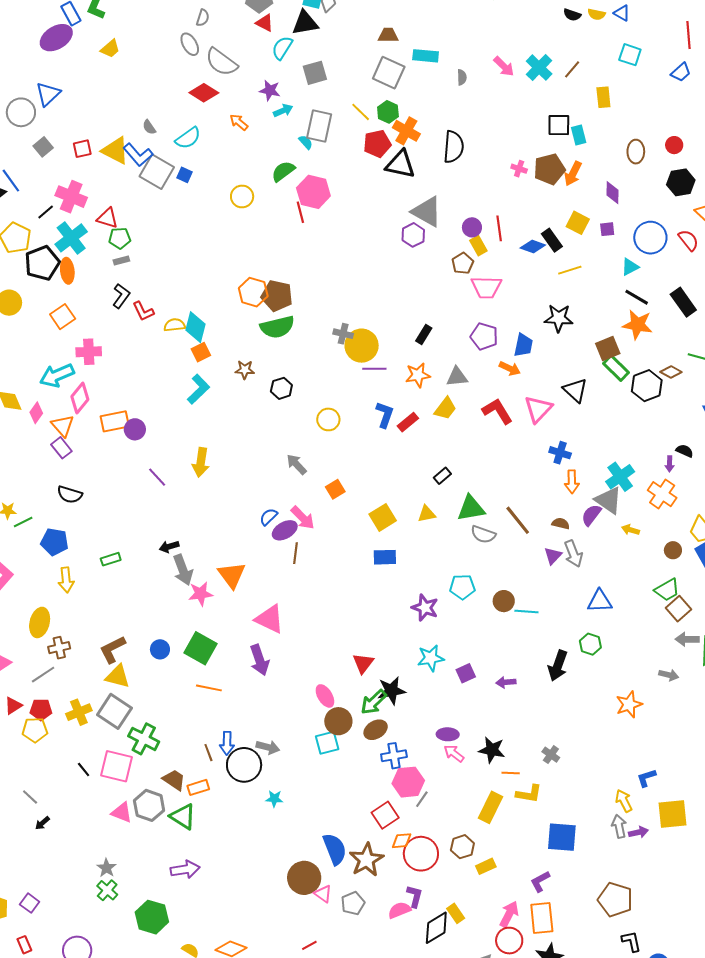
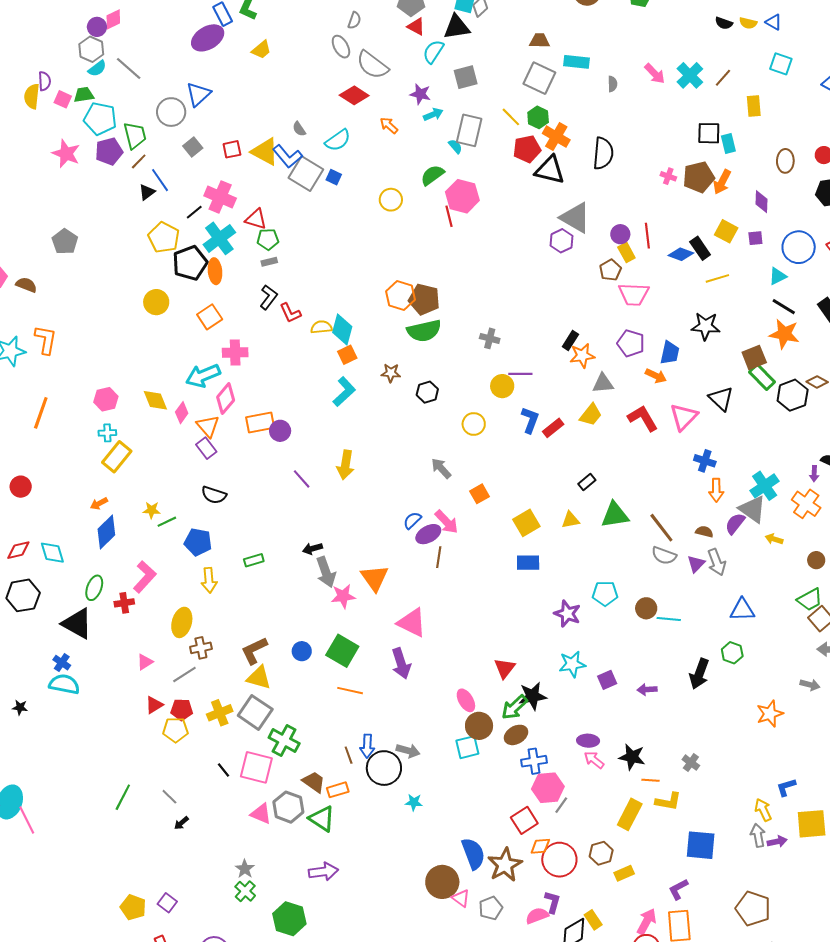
yellow circle: (362, 346) -> (502, 386), moved, size x0.7
orange star: (418, 375) -> (582, 356), moved
gray semicircle: (483, 534) -> (664, 555), moved

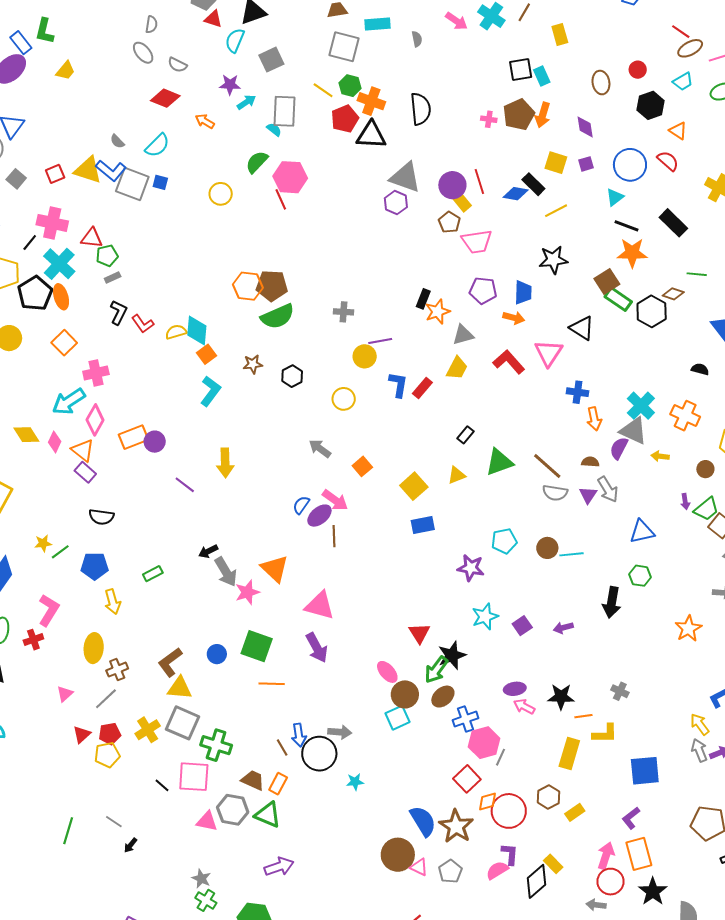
gray semicircle: (372, 65) -> (177, 65), size x0.6
purple circle: (620, 234) -> (452, 185), size x1.4
purple arrow: (814, 474) -> (685, 502), moved
orange rectangle: (338, 790) -> (278, 784), turned -35

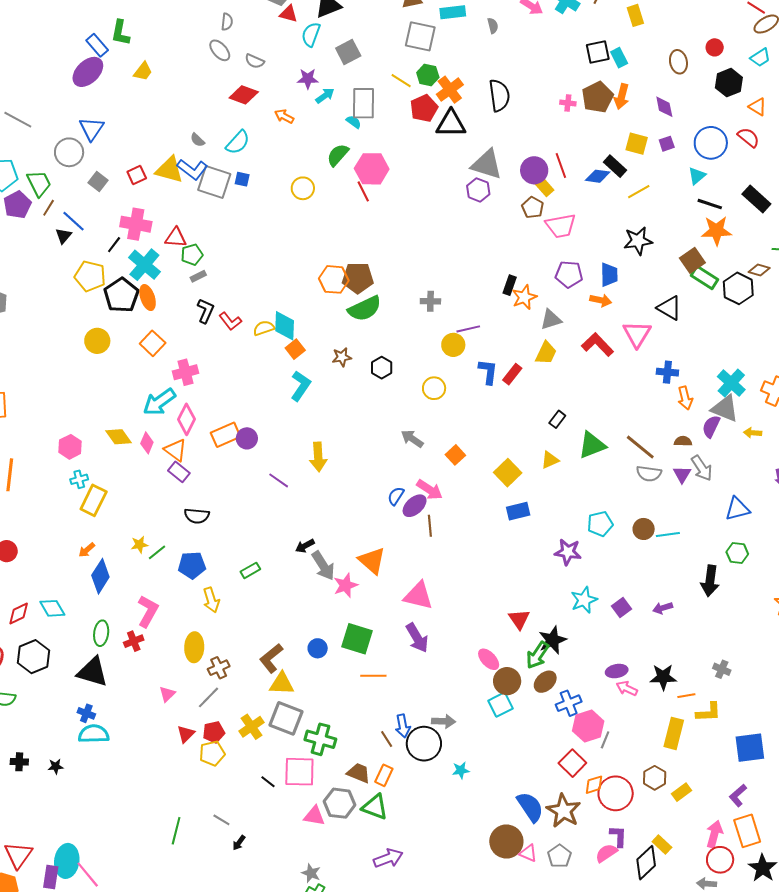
orange cross: (371, 101) -> (450, 90), turned 36

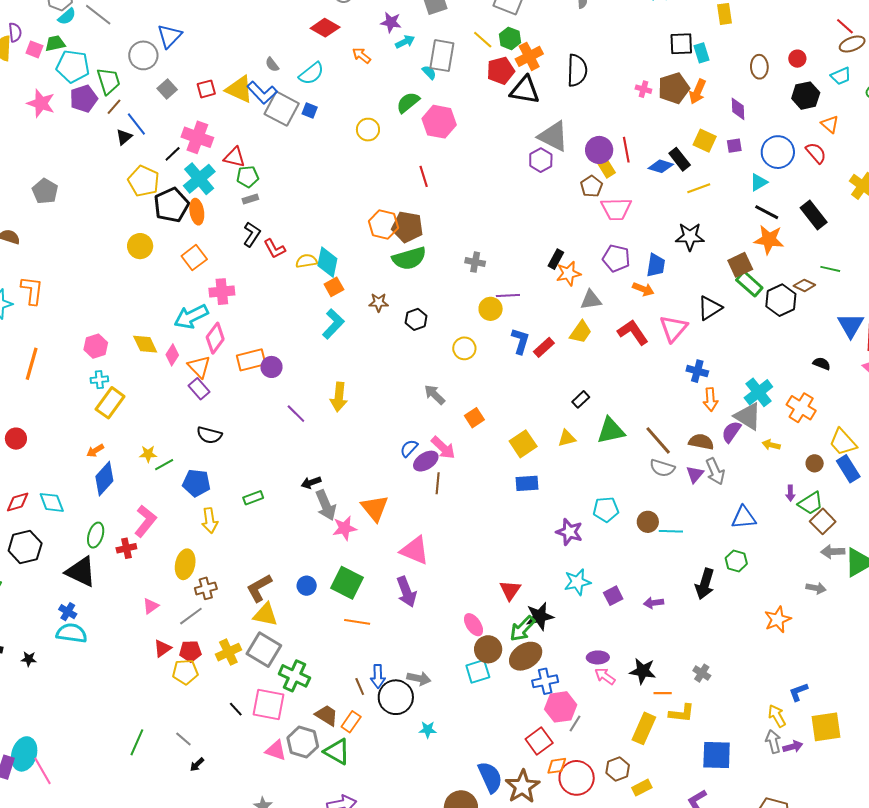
red line: (363, 191) -> (424, 176), moved
black triangle: (669, 308) -> (710, 308), turned 48
brown semicircle: (683, 441) -> (701, 442), size x1.4
brown ellipse: (545, 682) -> (526, 656), size x1.4

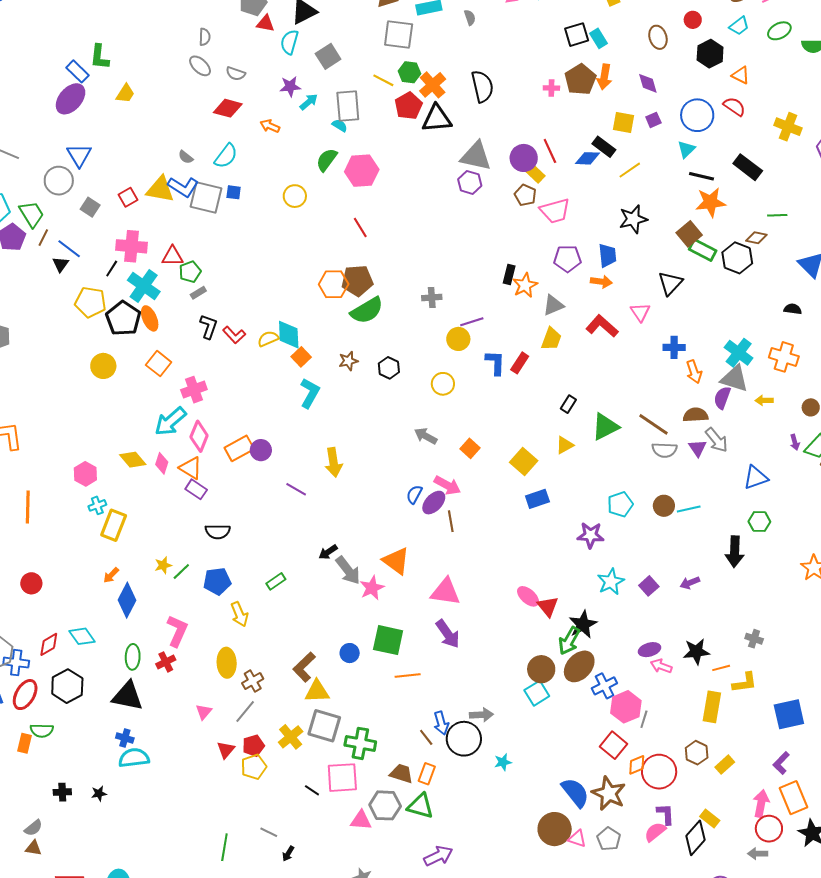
pink triangle: (673, 328) -> (640, 312), size x0.7
pink ellipse: (473, 625) -> (528, 596), moved

